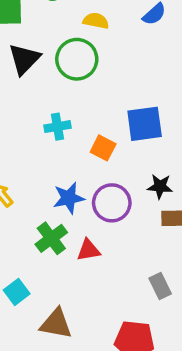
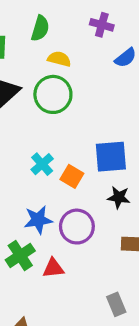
yellow semicircle: (96, 21) -> (59, 59), moved
cyan cross: (57, 127) -> (42, 164), moved, turned -35
black star: (160, 186) -> (119, 197), moved

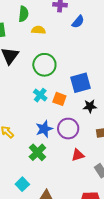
green circle: (53, 94) -> (44, 65), moved
red triangle: (53, 268) -> (78, 155), moved

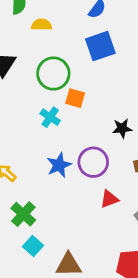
blue square: (81, 83) -> (100, 46), moved
orange square: (59, 99) -> (75, 98), moved
green cross: (37, 152) -> (23, 214), moved

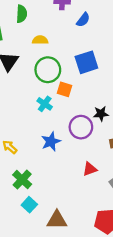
yellow semicircle: (42, 25) -> (40, 40), moved
blue square: (100, 46) -> (86, 62), moved
purple circle: (93, 162) -> (81, 127), moved

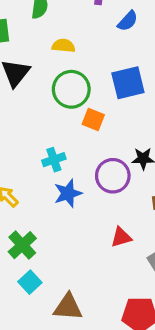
cyan cross: (45, 104) -> (54, 160), moved, turned 32

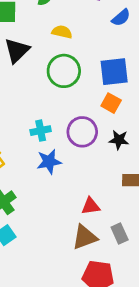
orange square: (93, 119) -> (111, 103), moved
purple circle: (113, 176) -> (82, 132), moved
brown triangle: (68, 307) -> (85, 237), moved, turned -32

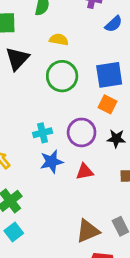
red triangle: (91, 206) -> (85, 172), moved

